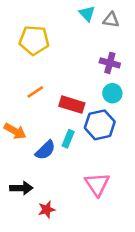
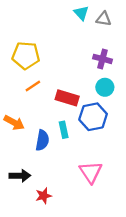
yellow pentagon: (34, 40) -> (26, 55), moved
cyan rectangle: (68, 139) -> (64, 130), turned -35
blue semicircle: (45, 150) -> (42, 140), turned -36

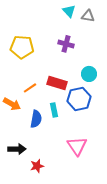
purple cross: (103, 59) -> (66, 44), moved
orange line: (33, 86) -> (30, 88), moved

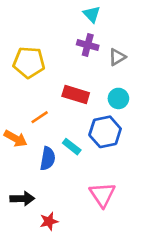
gray triangle: (88, 16) -> (117, 57), moved, turned -40
purple cross: (66, 44) -> (88, 45), moved
red rectangle: (57, 83) -> (76, 94), moved
cyan rectangle: (54, 110) -> (72, 147), turned -40

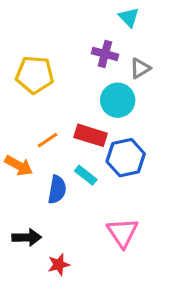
cyan triangle: (92, 14) -> (129, 17), moved
red rectangle: (76, 94) -> (91, 135), moved
cyan circle: (118, 98) -> (118, 100), moved, size x1.4

